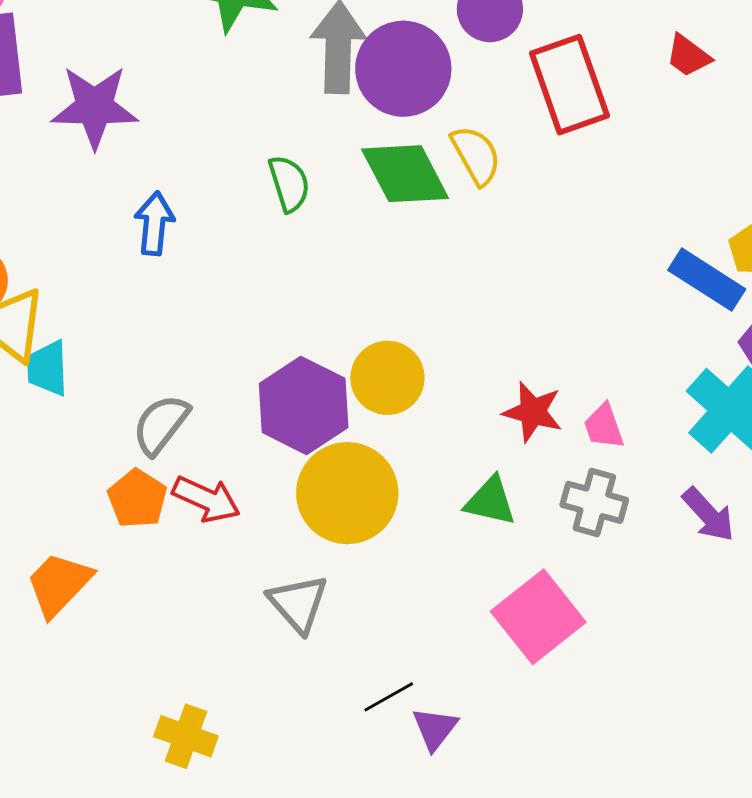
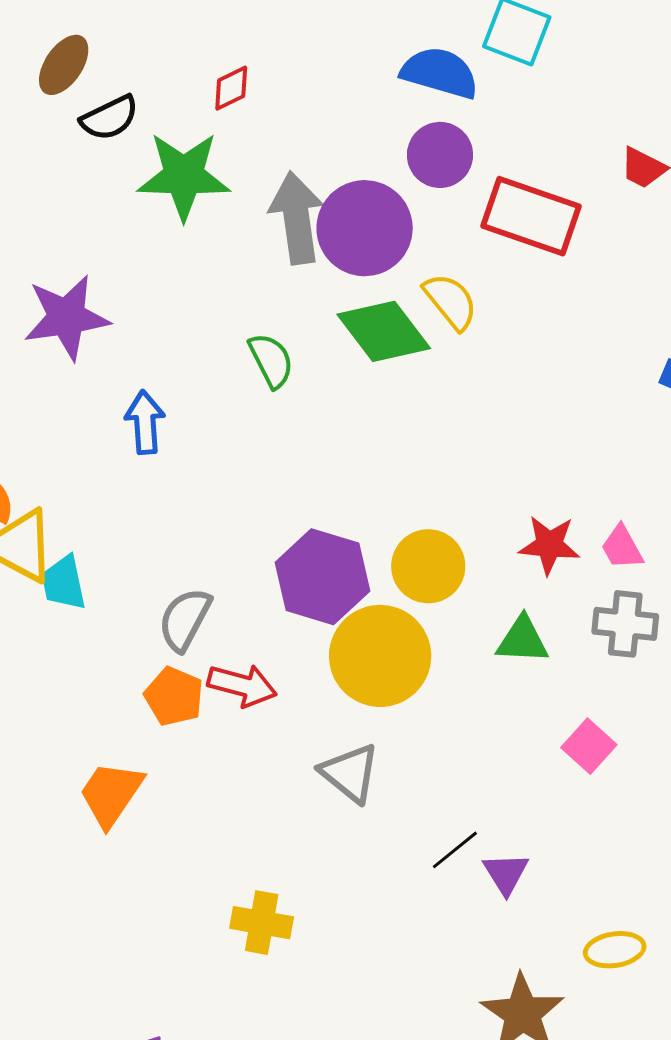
red rectangle: (569, 85) -> (531, 216), turned -42
yellow circle: (387, 378) -> (428, 566), moved
pink square: (538, 617) -> (589, 746), size x0.6

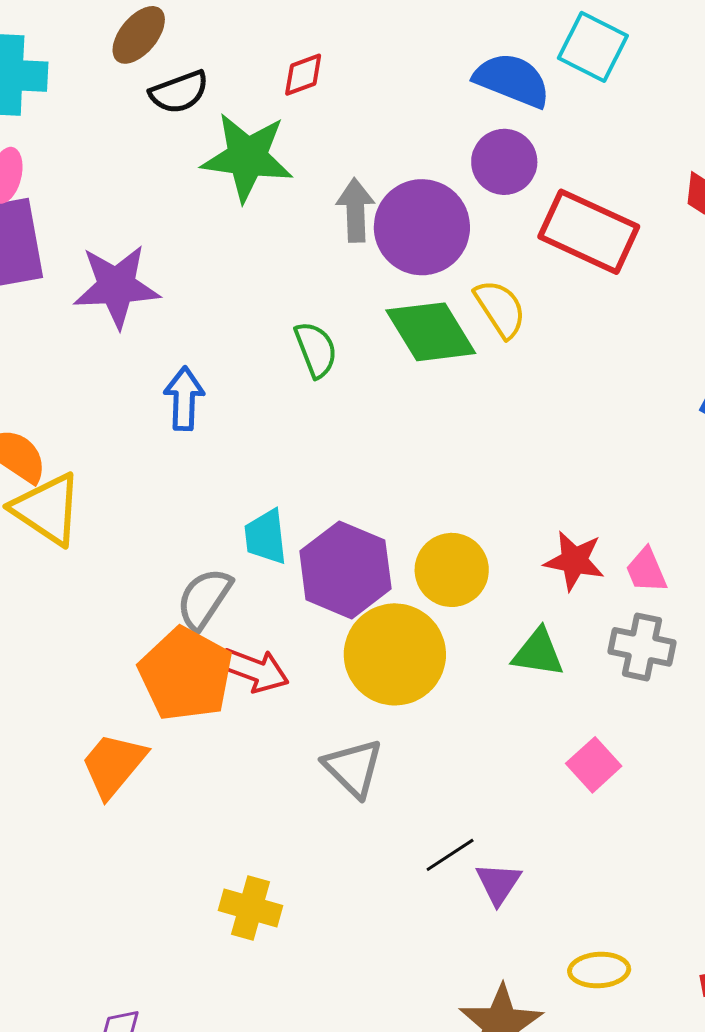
gray arrow: (297, 218) -> (355, 210), size x0.7
cyan trapezoid: (64, 583) -> (266, 537), moved
orange pentagon: (174, 696) -> (186, 674), size x1.6

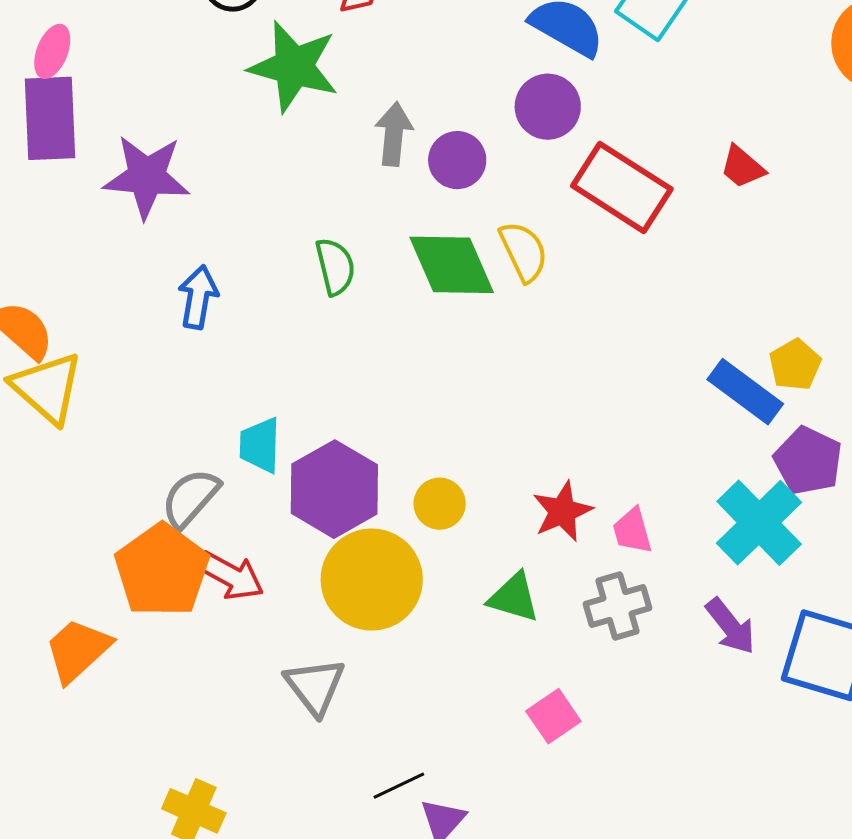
purple circle: (422, 227) -> (457, 160), size x0.6
red star: (574, 561) -> (562, 511), turned 30
yellow circle: (452, 570) -> (440, 504), size x0.7
gray cross: (642, 647) -> (618, 606), turned -36

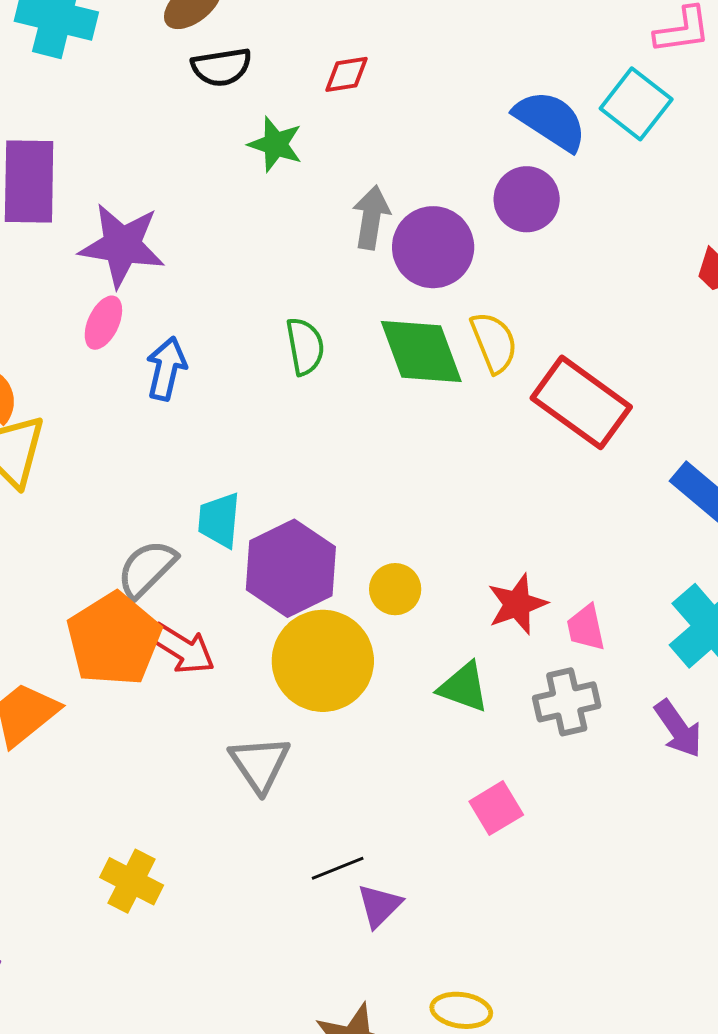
pink ellipse: (52, 51) -> (103, 323), moved
green star: (294, 67) -> (275, 144), size x0.6
purple circle: (457, 160) -> (433, 247), size x1.4
red rectangle: (622, 187) -> (581, 402), moved

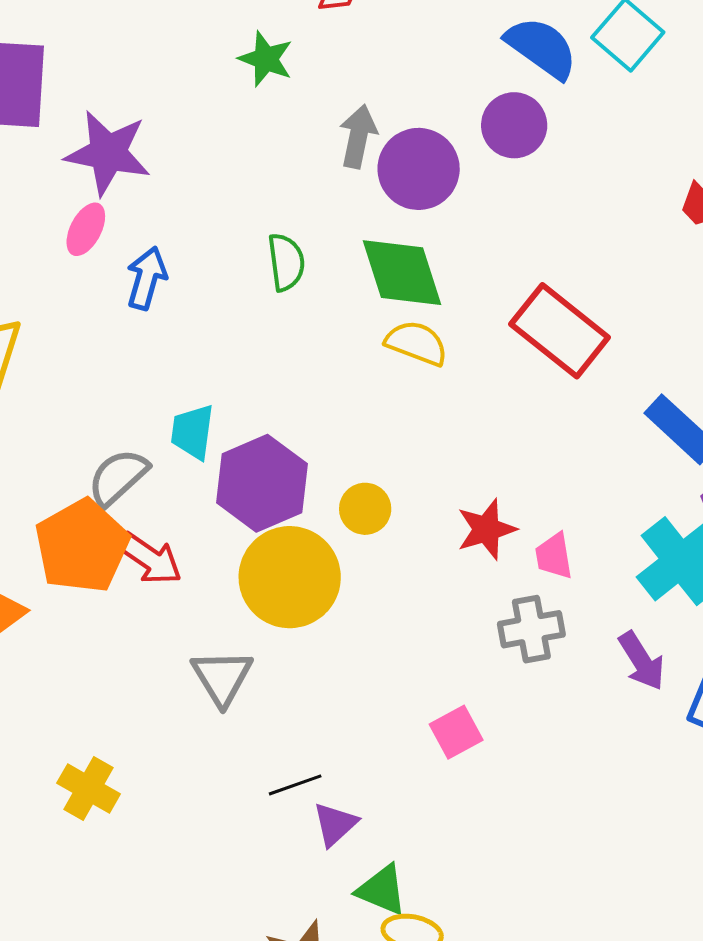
yellow semicircle: (494, 342) -> (416, 343), moved, turned -50
green triangle: (464, 687) -> (382, 890), moved

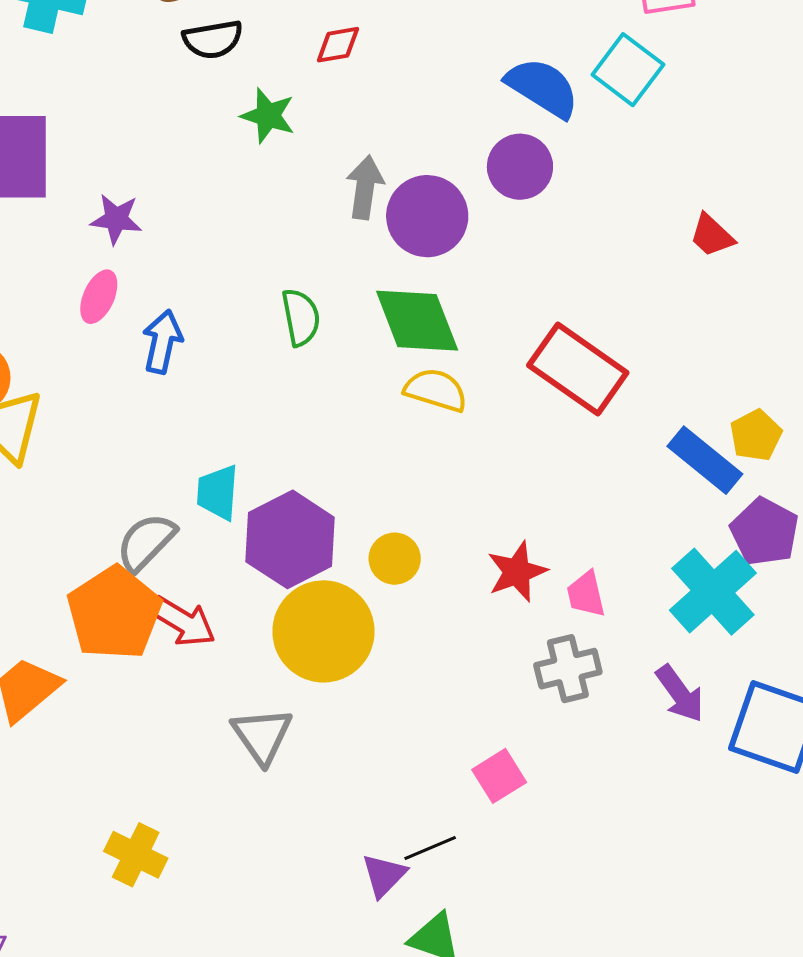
purple star: (108, 153) -> (116, 219), size x0.6
black line: (295, 785) -> (430, 848), moved

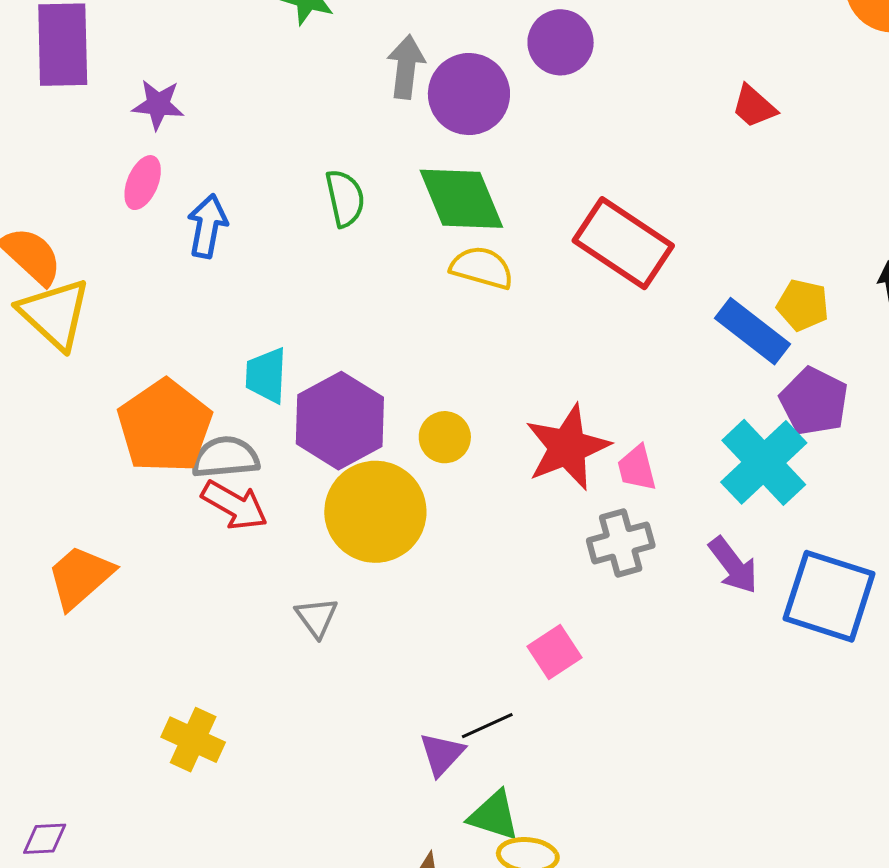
yellow pentagon: (756, 435) -> (803, 305), turned -30
gray semicircle: (146, 542) -> (225, 457), moved, turned 42
red star: (517, 572) -> (567, 447), size x1.4
orange pentagon: (114, 613) -> (165, 426), moved
gray triangle: (262, 736) -> (317, 617), size x0.7

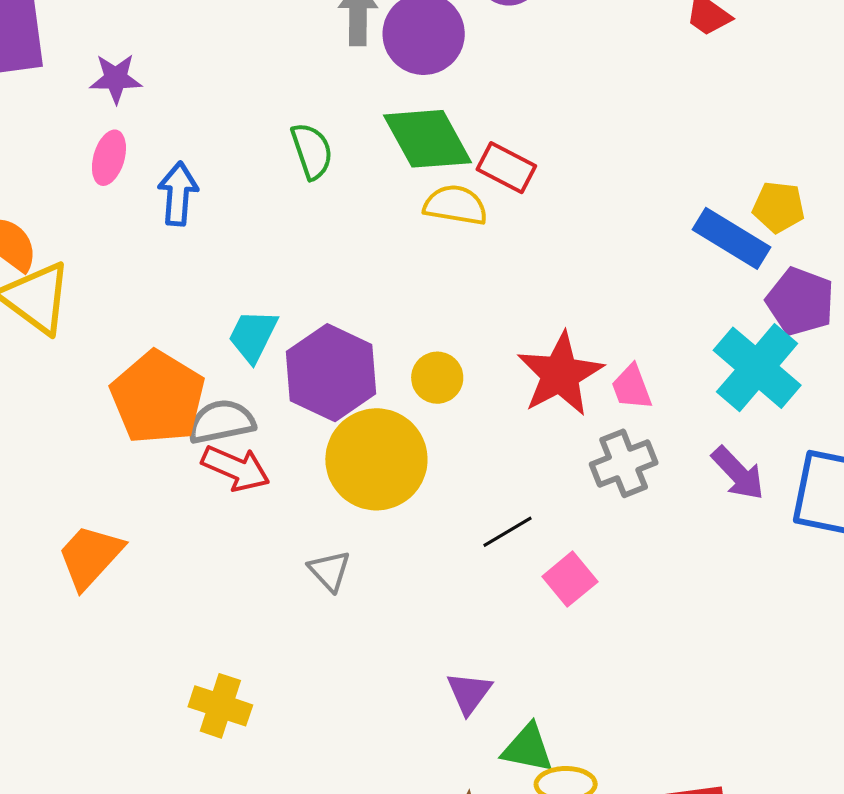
red rectangle: (623, 243) -> (506, 168), moved, size x0.6
cyan trapezoid: (266, 375) -> (253, 336), turned 30
black line: (487, 726) -> (508, 532), moved

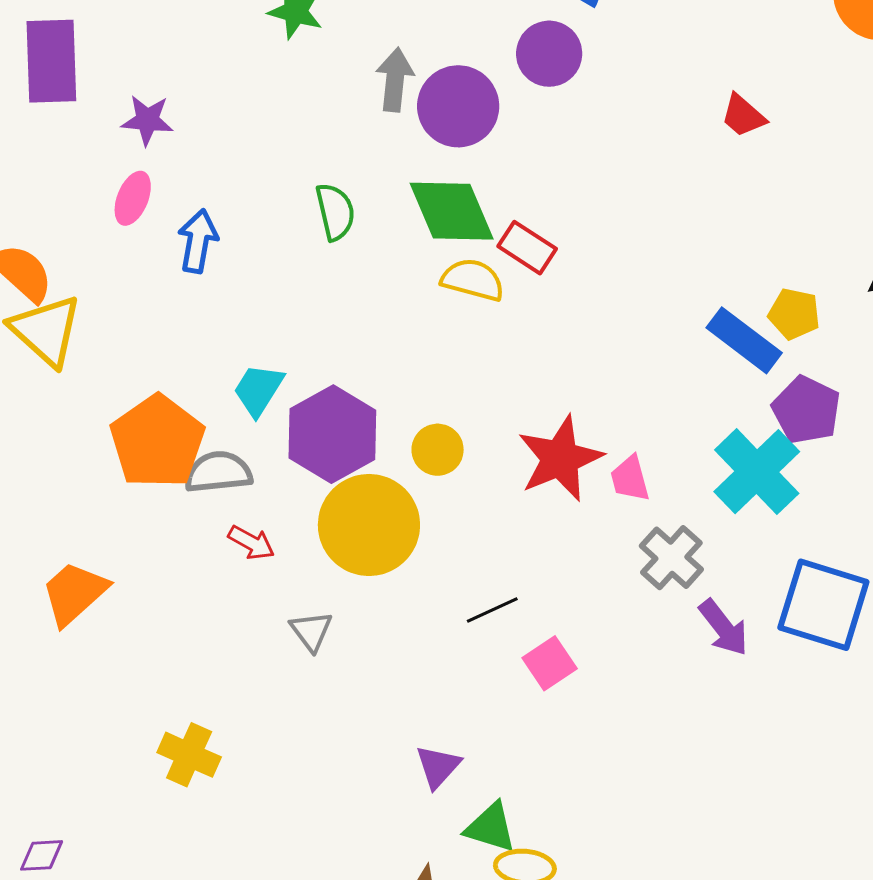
gray cross: (624, 463) -> (671, 558), moved, turned -32
red arrow: (236, 468) -> (251, 543), moved, size x0.7
purple arrow: (738, 473) -> (724, 628), moved

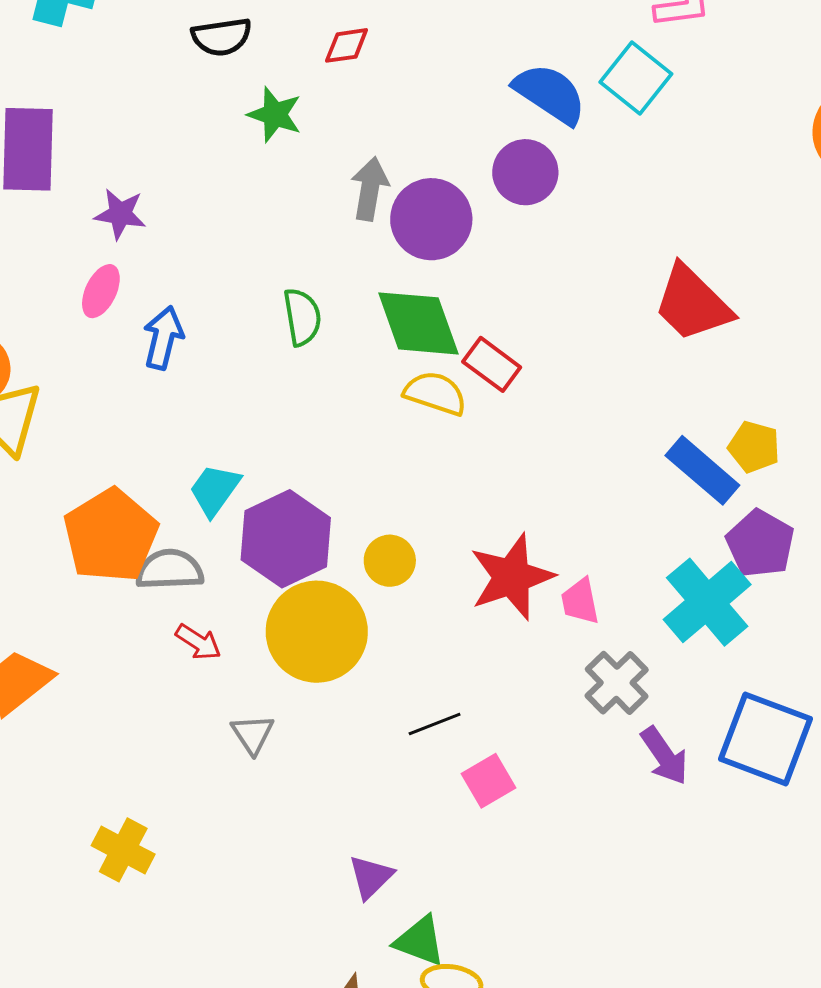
red trapezoid: (743, 116) -> (692, 303), moved, size x1.8

